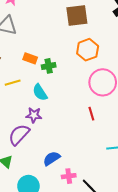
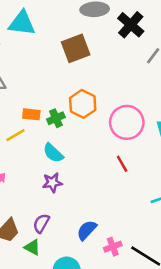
orange hexagon: (88, 50) -> (83, 104), moved
yellow line: (13, 83) -> (16, 135), moved
purple semicircle: (19, 135) -> (41, 223), moved, size x0.7

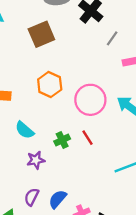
green cross: (56, 118) -> (62, 140), moved
purple star: (52, 183) -> (36, 160), moved
purple semicircle: (41, 223) -> (32, 197), moved

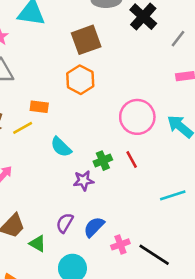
gray line: (112, 38) -> (178, 39), moved
orange hexagon: (50, 84) -> (80, 80), moved
purple star: (36, 160) -> (84, 181), moved

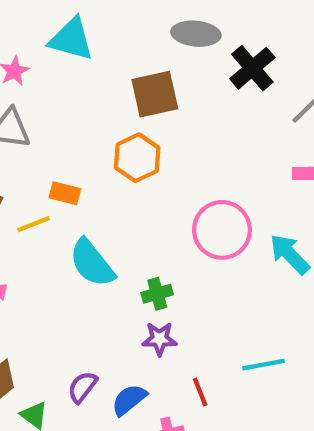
cyan semicircle: (61, 147) -> (92, 263), size x1.4
red line: (132, 159) -> (200, 392), moved
purple star: (84, 181) -> (160, 339), moved

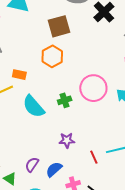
green cross: (157, 294) -> (65, 100), moved
red line: (200, 392) -> (94, 157), moved

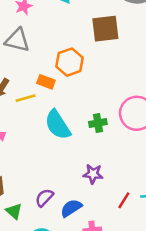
orange hexagon: (52, 56) -> (70, 62), moved
red line: (94, 157) -> (124, 200), turned 48

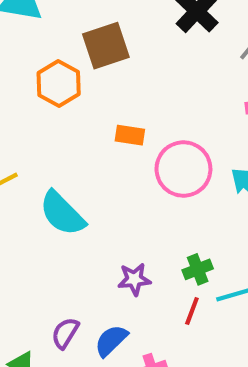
orange hexagon: (70, 62) -> (59, 83), moved
orange rectangle: (46, 82) -> (130, 135), moved
green cross: (98, 123) -> (198, 269), moved

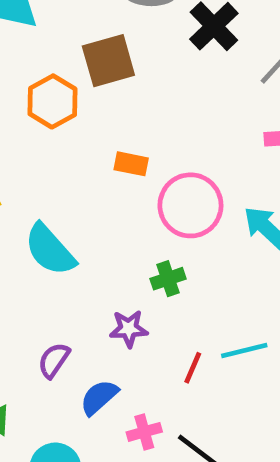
green cross: (198, 269) -> (168, 279), moved
purple semicircle: (65, 333) -> (54, 360), moved

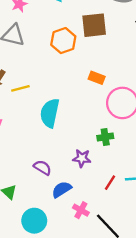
cyan semicircle: (50, 250) -> (50, 113), turned 44
purple semicircle: (54, 360) -> (42, 168), turned 78
pink cross: (144, 432) -> (81, 210), turned 35

